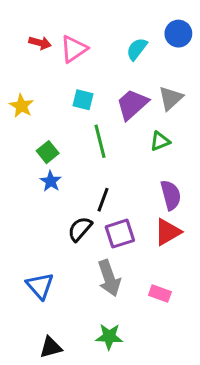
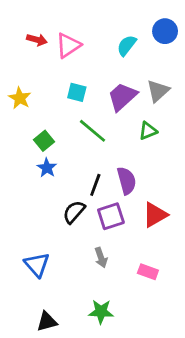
green line: (100, 141) -> (92, 131), turned -36
purple semicircle: (171, 195) -> (127, 181), moved
gray arrow: (109, 278) -> (101, 258), size x0.6

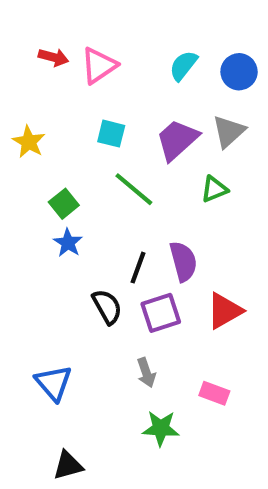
blue circle: (165, 31) -> (239, 72), moved
black semicircle: (74, 212) -> (107, 307), turned 110
green star: (101, 312) -> (161, 428), moved

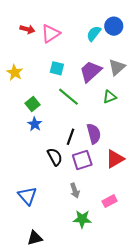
blue circle: (239, 72) -> (114, 26), moved
pink rectangle: (214, 393) -> (110, 201), turned -48

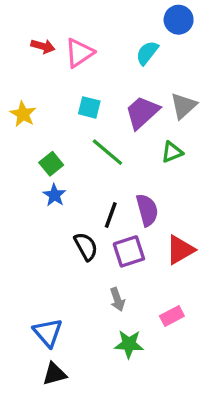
blue circle: (114, 26) -> (179, 20), moved
blue triangle: (27, 196) -> (48, 333), moved

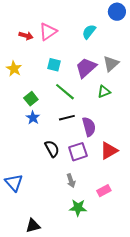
blue circle: (179, 20) -> (117, 12), moved
red arrow: (43, 46) -> (26, 36), moved
black line: (111, 215) -> (67, 118), moved, turned 56
blue triangle: (48, 333) -> (14, 183), moved

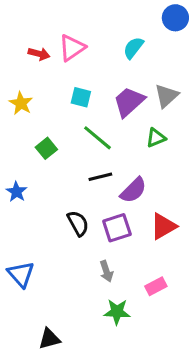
blue star: (33, 118) -> (16, 192), moved
purple semicircle: (89, 127) -> (133, 190), turned 60

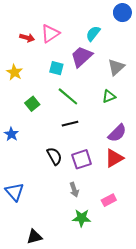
purple trapezoid: (129, 102) -> (82, 57), moved
purple semicircle: (133, 190) -> (117, 133), moved

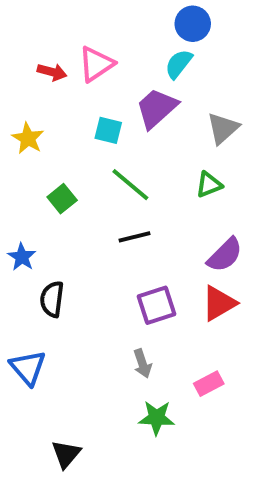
blue circle: (122, 13) -> (193, 24), moved
black semicircle: (54, 156) -> (52, 299), moved, turned -144
black triangle: (34, 237) -> (66, 454), turned -35

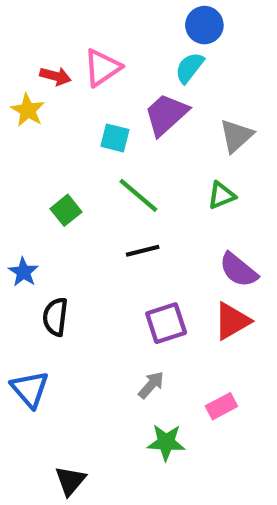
yellow star: (28, 138) -> (28, 110), moved
purple semicircle: (225, 255) -> (238, 270), turned 84
gray arrow: (142, 364) -> (151, 385), turned -120

